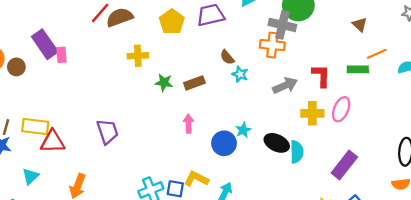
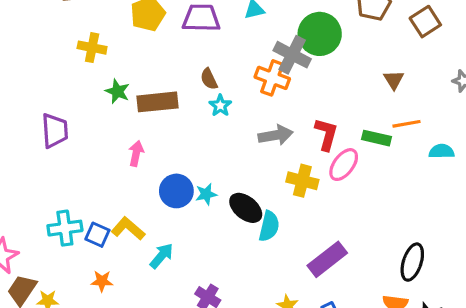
brown rectangle: (194, 83) -> (157, 102), size x1.4
pink ellipse: (341, 109) -> (344, 165), moved
cyan star: (243, 130) -> (206, 194), moved
purple trapezoid: (107, 132) -> (55, 131), moved

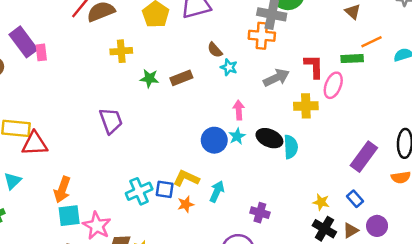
brown rectangle: (157, 102) -> (181, 78), size x0.7
pink arrow: (136, 153) -> (239, 110), moved
purple rectangle: (327, 259) -> (364, 157), moved
orange star: (102, 281) -> (186, 204), moved

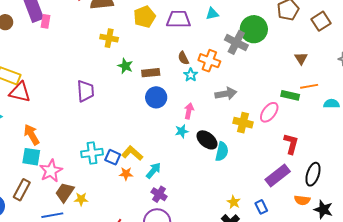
orange cross: (262, 36) -> (209, 61), moved
red L-shape: (314, 66) -> (291, 144), moved
blue circle: (214, 140) -> (156, 97), moved
orange arrow: (62, 190) -> (32, 135), turned 115
purple cross: (260, 213) -> (159, 194), moved

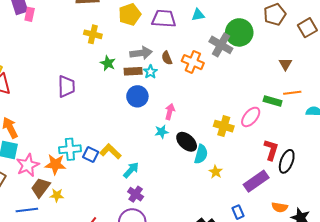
cyan star: (191, 75) -> (150, 72), moved
gray arrow: (226, 94) -> (141, 53), moved
orange star: (126, 174) -> (55, 164), moved, size x1.5
black ellipse: (313, 174) -> (287, 161), moved
yellow star: (234, 202) -> (216, 172), moved

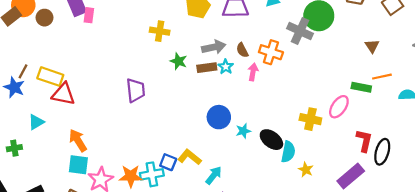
blue circle: (137, 96) -> (219, 117), moved
pink arrow: (170, 112) -> (253, 72), moved
cyan cross: (70, 149) -> (152, 174), moved

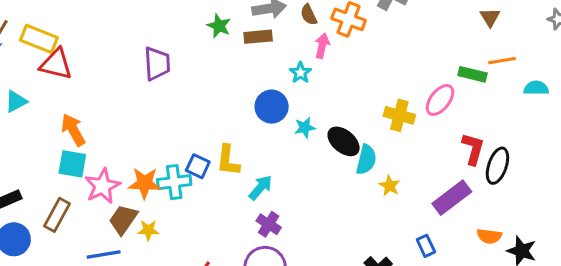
cyan star: (226, 67) -> (300, 73), moved
yellow L-shape: (190, 157) -> (228, 160), turned -125

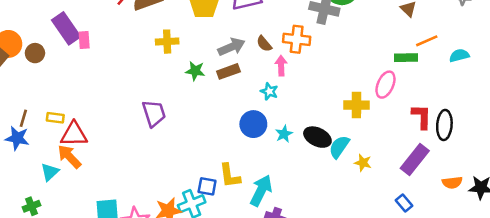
yellow rectangle: (39, 39) -> (55, 118), size x0.6
orange arrow: (73, 130) -> (69, 157), moved
cyan semicircle: (366, 160) -> (339, 147), turned -145
cyan arrow: (260, 188) -> (261, 191), size x1.4

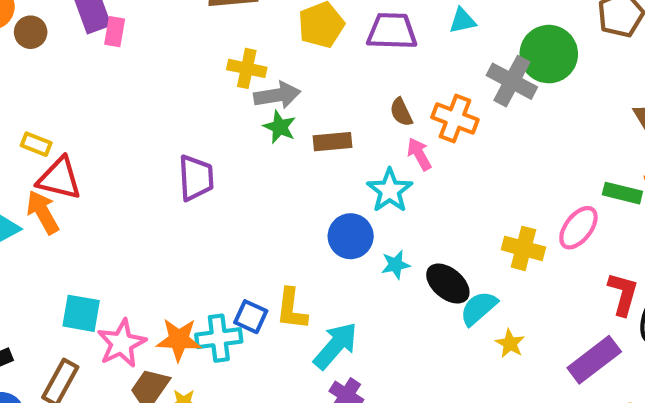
gray arrow: (231, 47) -> (277, 95), moved
pink arrow: (281, 66) -> (419, 154), turned -42
cyan star: (269, 91) -> (390, 190), size x1.5

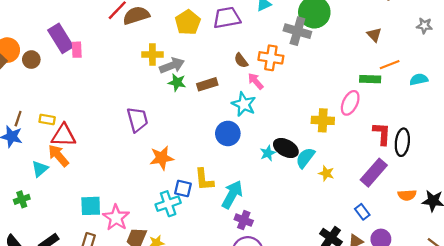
cyan star: (396, 265) -> (268, 153), moved
orange star: (179, 340) -> (162, 158), moved

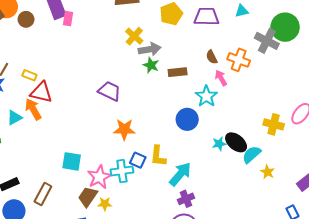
yellow cross: (152, 55) -> (134, 36), turned 30
purple trapezoid: (137, 120) -> (110, 91), turned -60
cyan square: (91, 206) -> (72, 161), moved
pink star: (116, 218) -> (99, 177), moved
purple cross: (244, 220) -> (186, 199), turned 35

